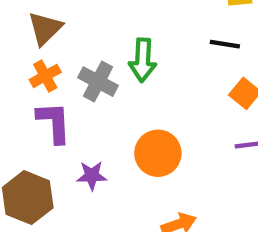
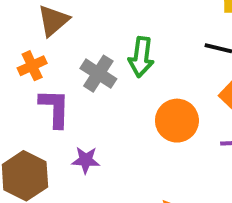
orange cross: (45, 76) -> (32, 66), moved
orange circle: (158, 153) -> (177, 121), moved

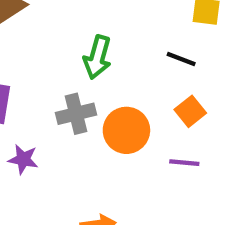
gray cross: (98, 74) -> (76, 114), moved, turned 36

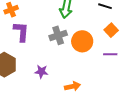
purple star: (23, 159) -> (41, 72), moved

